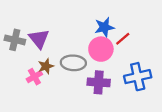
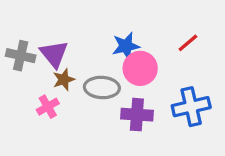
blue star: (104, 27) -> (126, 46), moved
red line: (123, 39) -> (188, 43), moved
brown star: (46, 66) -> (64, 80), moved

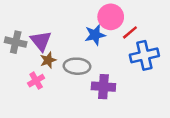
red line: (188, 43) -> (130, 32), moved
pink circle: (140, 68) -> (111, 17), moved
blue cross: (191, 107) -> (144, 55), moved

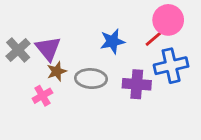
pink circle: (111, 17) -> (168, 20), moved
gray cross: (16, 42) -> (18, 50), turned 35
purple cross: (103, 87) -> (137, 84), moved

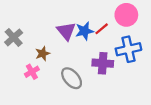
red line: (154, 39) -> (102, 29), moved
purple triangle: (48, 49) -> (66, 31), moved
gray ellipse: (91, 79) -> (72, 78), moved, turned 45

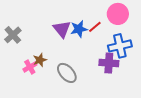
brown star: (43, 54) -> (40, 60), moved
purple cross: (103, 63) -> (109, 63), moved

